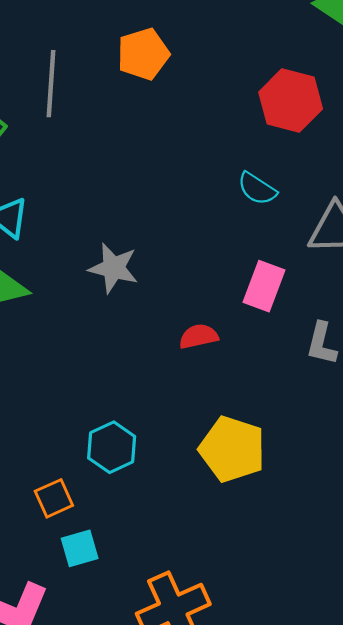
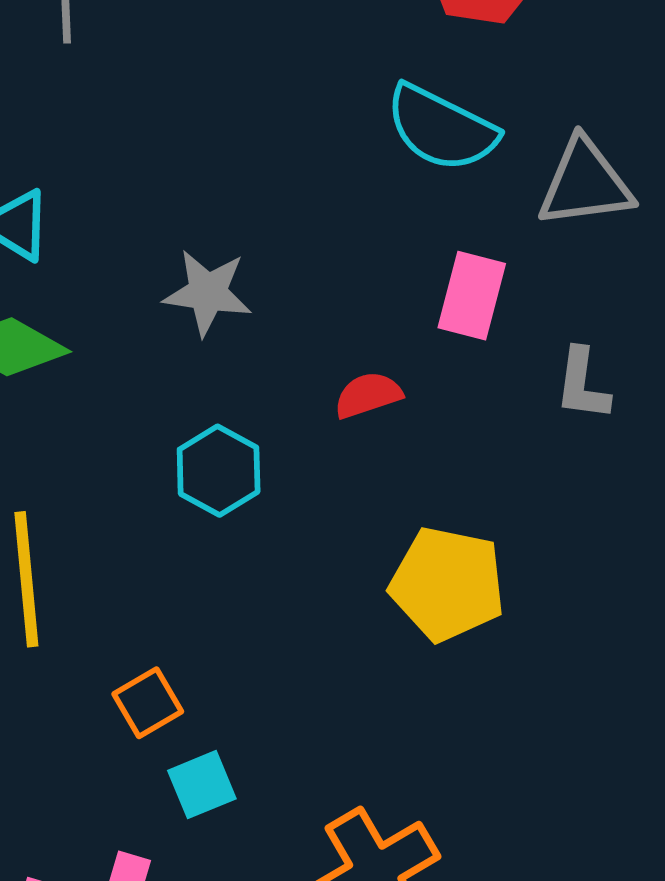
cyan semicircle: (257, 189) -> (441, 128), size x1.6
cyan hexagon: (112, 447) -> (219, 471), moved

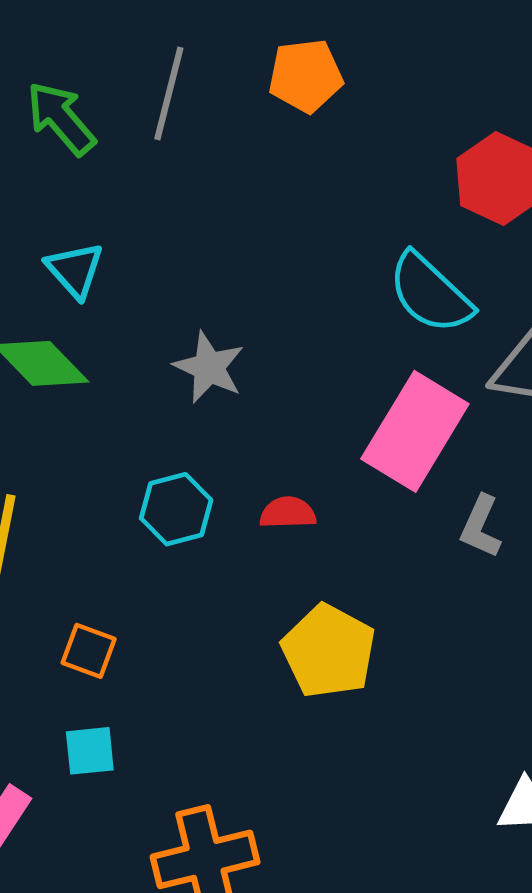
pink rectangle: (472, 296) -> (415, 431), size x1.6
red semicircle: (368, 395) -> (288, 513), moved
orange square: (148, 703) -> (89, 651), moved, turned 34

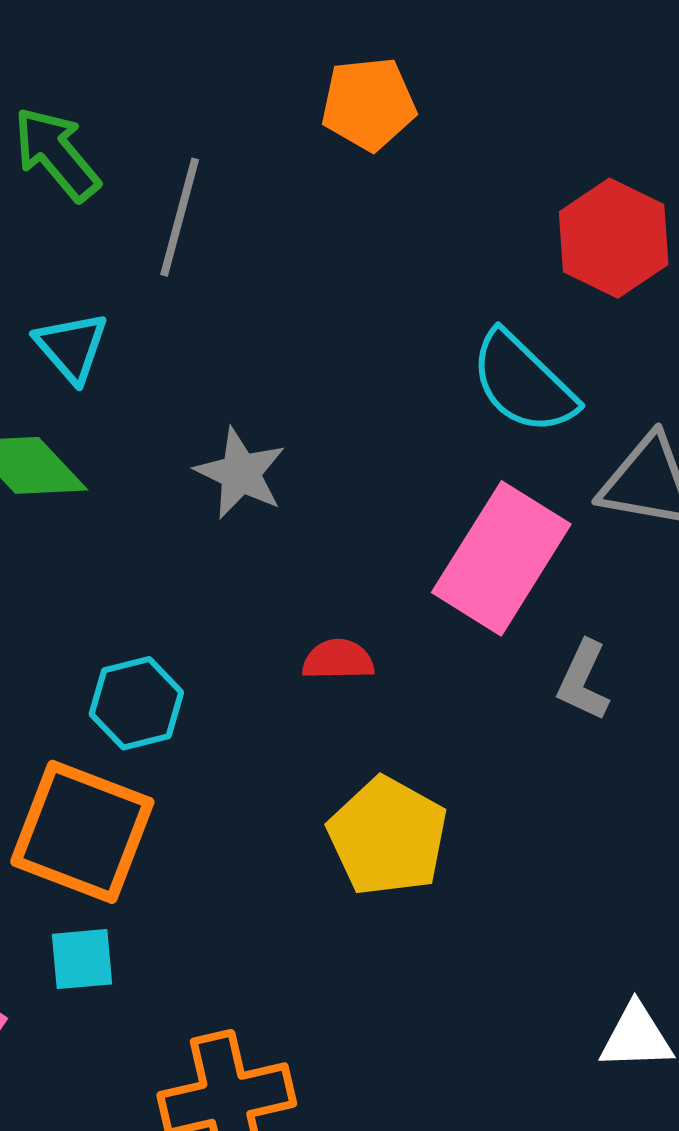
gray line: (169, 93) -> (180, 217), moved
cyan hexagon: (176, 509) -> (136, 703), moved
orange square: (89, 651) -> (82, 832), size x2.0

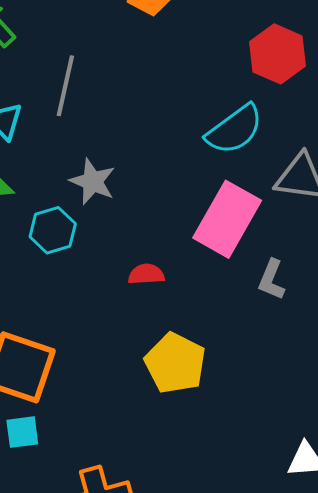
gray line: (180, 217) -> (65, 86), moved
cyan semicircle: (523, 383) -> (235, 129), turned -78
cyan hexagon: (136, 703) -> (53, 230), moved

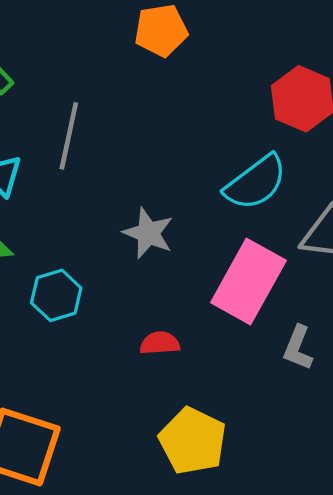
gray star: (93, 182) -> (148, 233), moved

